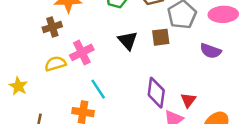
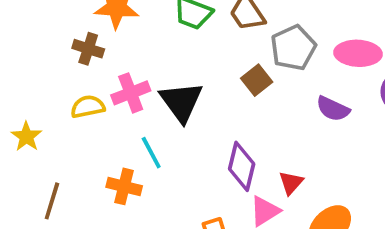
brown cross: (52, 27) -> (88, 49), turned 30
brown square: (161, 37) -> (257, 80), turned -36
black triangle: (128, 40) -> (181, 102), moved, size x1.4

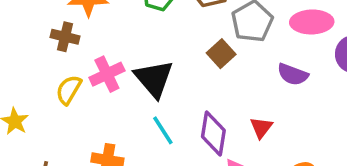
yellow semicircle: (88, 107) -> (69, 90), turned -44
cyan line: (151, 153) -> (163, 130), moved
red triangle: (291, 183) -> (261, 128), moved

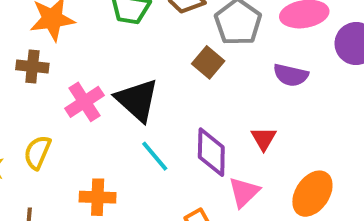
yellow semicircle: (69, 90) -> (37, 152), moved

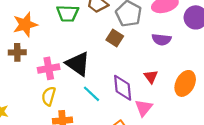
pink cross: (84, 102) -> (49, 68), turned 30
yellow semicircle: (37, 152) -> (49, 96), moved
orange ellipse: (312, 194) -> (185, 83), moved

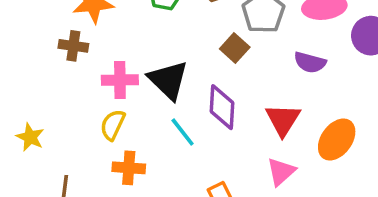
red triangle: (151, 77) -> (283, 120), size x1.5
purple diamond: (123, 88) -> (222, 107), moved
pink triangle: (144, 108) -> (281, 172), moved

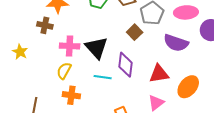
purple semicircle: (310, 62) -> (176, 43), size x1.4
red triangle: (283, 120) -> (159, 74), turned 45
cyan line: (183, 132) -> (103, 77), turned -48
yellow star: (30, 137) -> (20, 52), moved

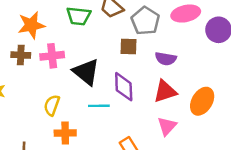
brown square: (135, 32) -> (128, 46), turned -35
purple semicircle: (176, 43) -> (166, 59), moved, size x0.7
pink cross: (70, 46) -> (52, 56), moved

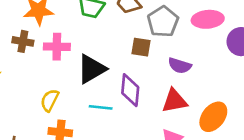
black triangle: (86, 72) -> (92, 69), turned 44

